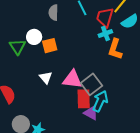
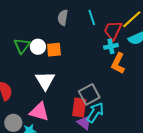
white circle: (34, 37) -> (38, 47), moved
white triangle: (46, 78) -> (45, 81), size x1.5
pink triangle: (72, 79) -> (39, 112), moved

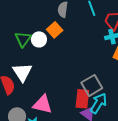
orange square: (54, 50) -> (55, 30), moved, turned -35
white triangle: (45, 81) -> (22, 72), moved

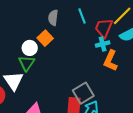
green triangle: (23, 39) -> (27, 63), moved

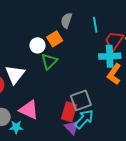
cyan cross: (103, 44) -> (110, 56), size x1.5
green triangle: (27, 63) -> (49, 61), moved

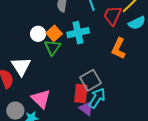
orange square: (55, 39) -> (54, 33), moved
cyan cross: (110, 56) -> (78, 33), moved
pink triangle: (29, 110) -> (41, 99), turned 30

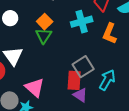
cyan cross: (78, 33) -> (82, 22), moved
white circle: (38, 34) -> (10, 18), moved
cyan arrow: (97, 98) -> (107, 80), moved

